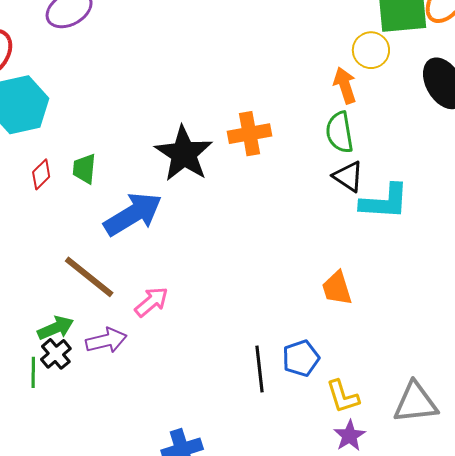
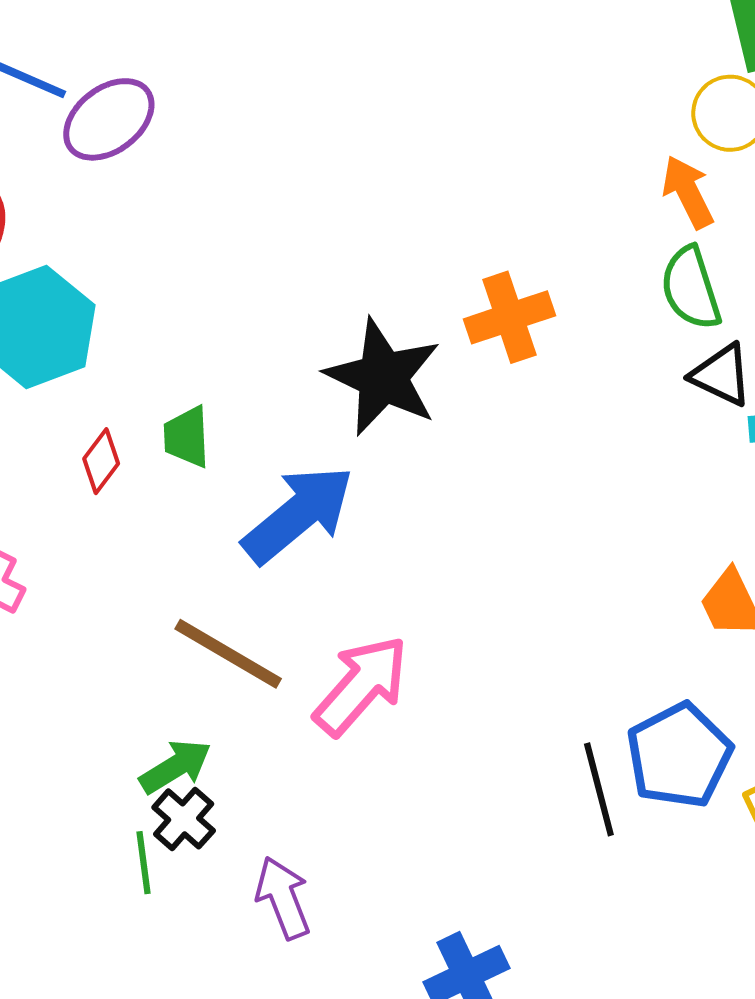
pink arrow: (151, 302) -> (361, 686), size x1.5
purple arrow: (106, 340) -> (283, 898), moved, turned -90
blue pentagon: (301, 358) -> (679, 755), size x1.4

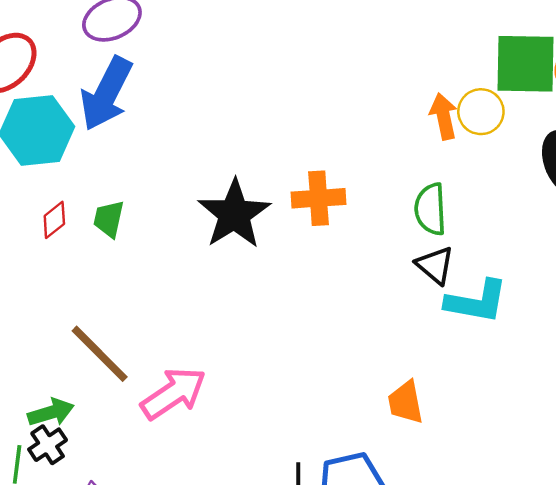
orange arrow: (688, 192) -> (444, 116), moved
blue arrow: (298, 514) -> (106, 94), moved, turned 142

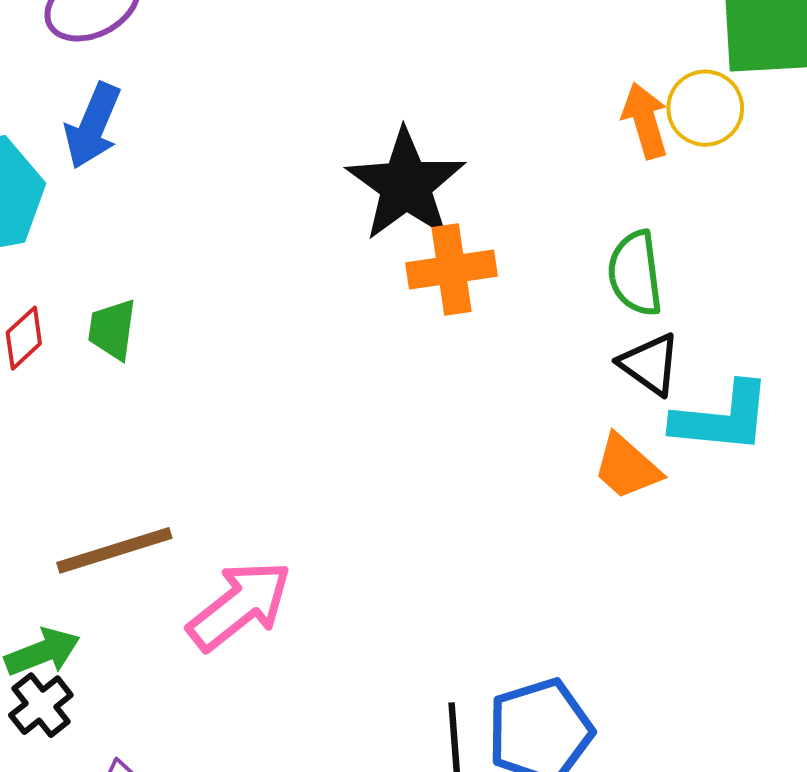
blue arrow: (106, 94) -> (93, 126), size x0.7
black star: (234, 214) -> (406, 185), moved
brown line: (100, 354) -> (114, 550), turned -58
orange trapezoid: (405, 402) -> (627, 467), moved, turned -33

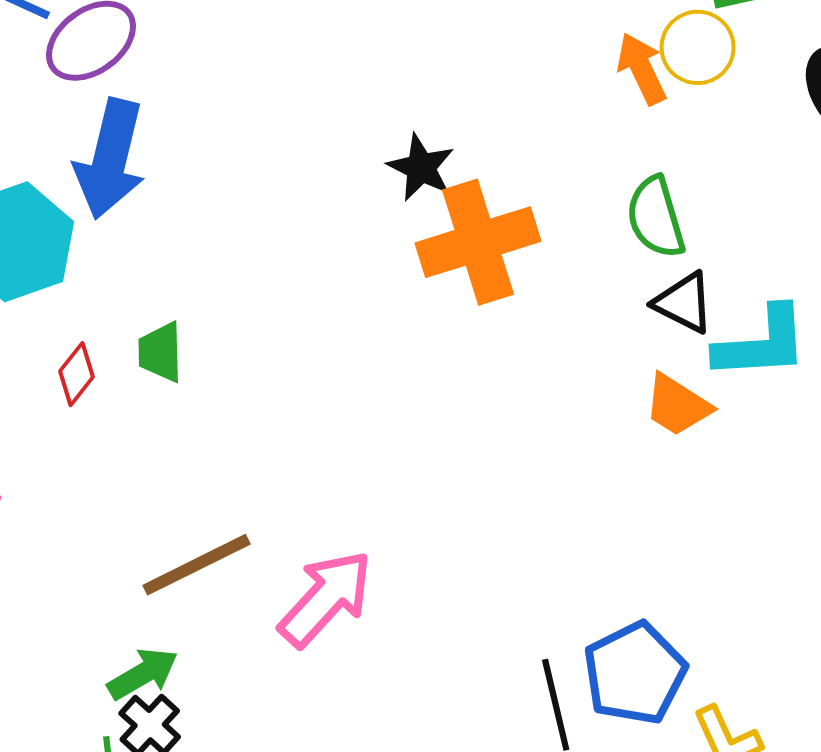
blue arrow: (93, 126) -> (110, 159), size x1.4
black star: (406, 185) -> (421, 168), size x0.6
orange cross: (451, 270) -> (478, 242), size x1.4

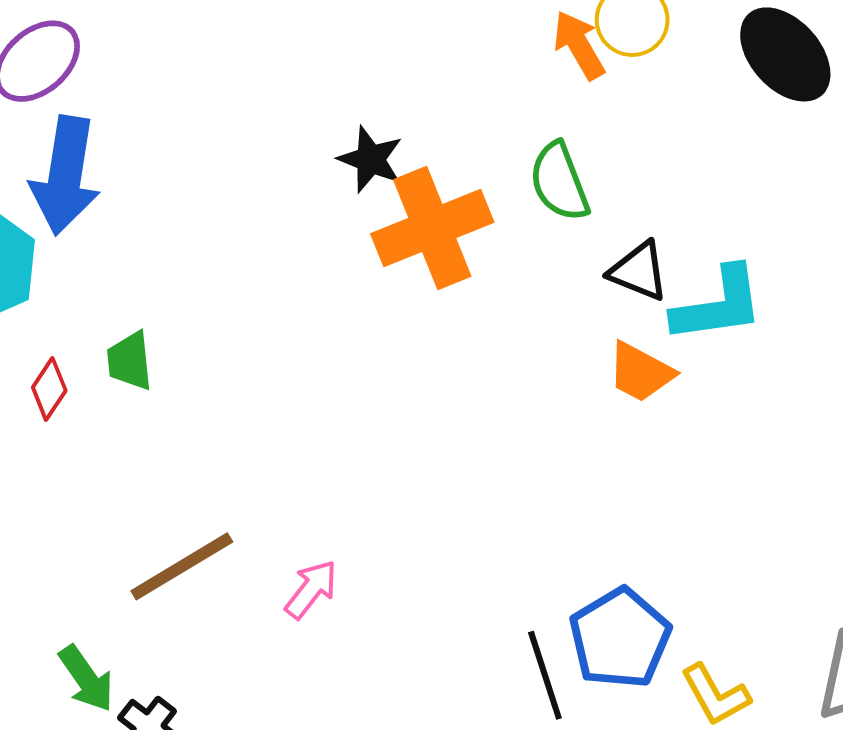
green semicircle: (656, 217) -> (559, 182), moved
pink arrow: (326, 598) -> (311, 589), size x0.6
green arrow: (143, 674) -> (86, 679), moved, turned 90

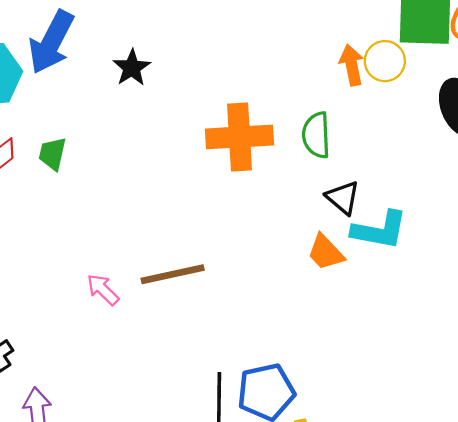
black star: (370, 159) -> (132, 68), moved
brown line: (182, 566) -> (173, 274), moved
pink arrow: (311, 589) -> (103, 290), moved, turned -102

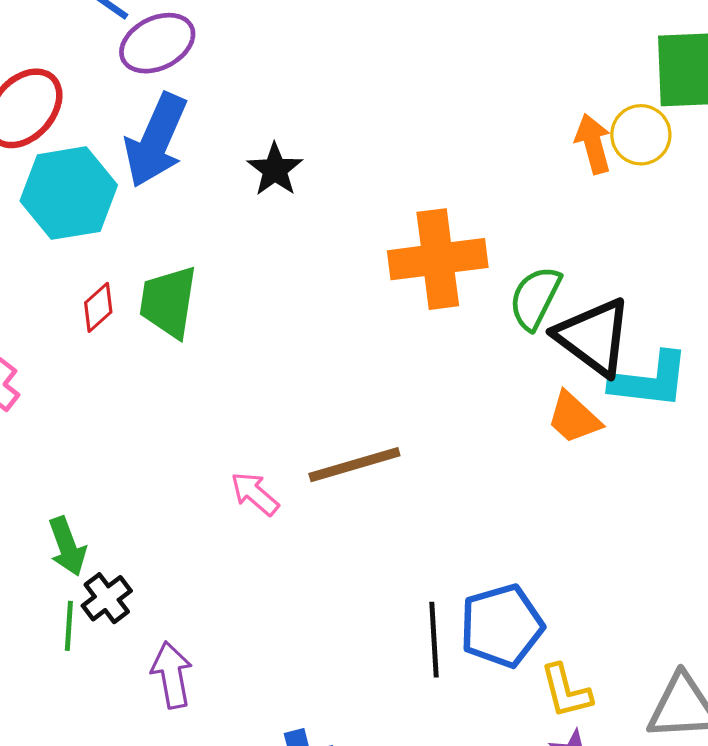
green semicircle: (316, 135) -> (535, 298), moved, turned 33
green trapezoid: (52, 154) -> (168, 302), size x1.5
black triangle: (343, 198) -> (593, 337), size x1.6

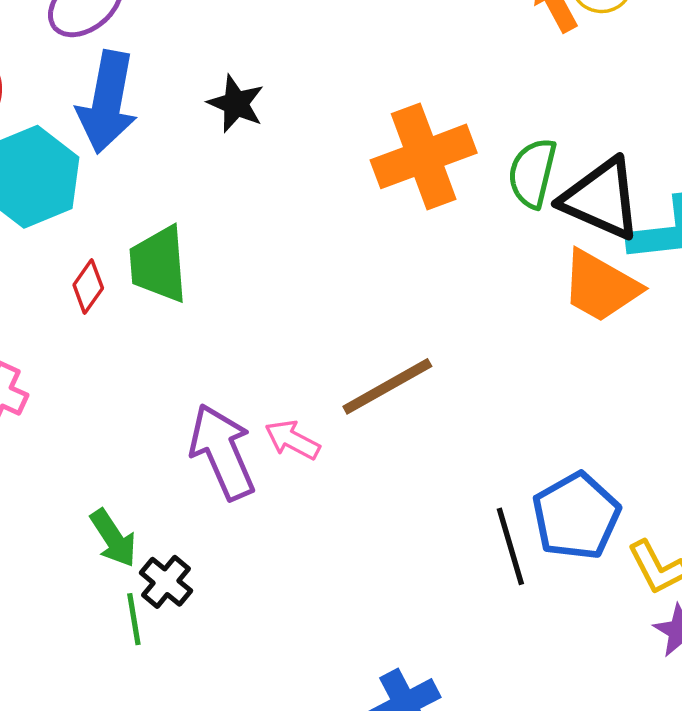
orange trapezoid: (574, 418) -> (600, 286), size x1.4
purple arrow: (172, 675) -> (222, 452), moved, size x1.4

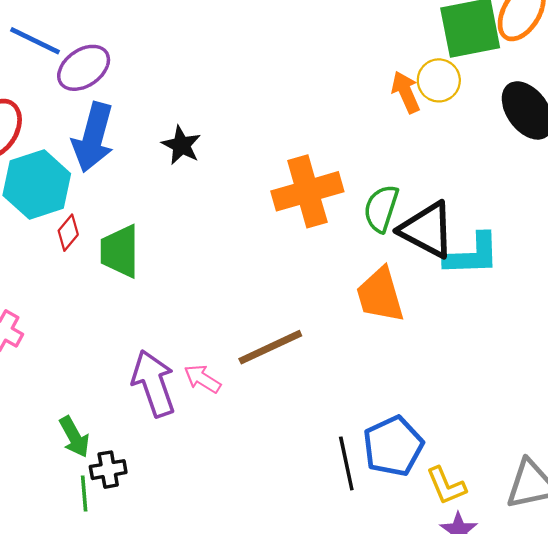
orange trapezoid: (600, 286) -> (380, 295), moved, turned 40
red diamond: (88, 287) -> (68, 233), moved
black cross: (166, 582) -> (108, 470), turned 36

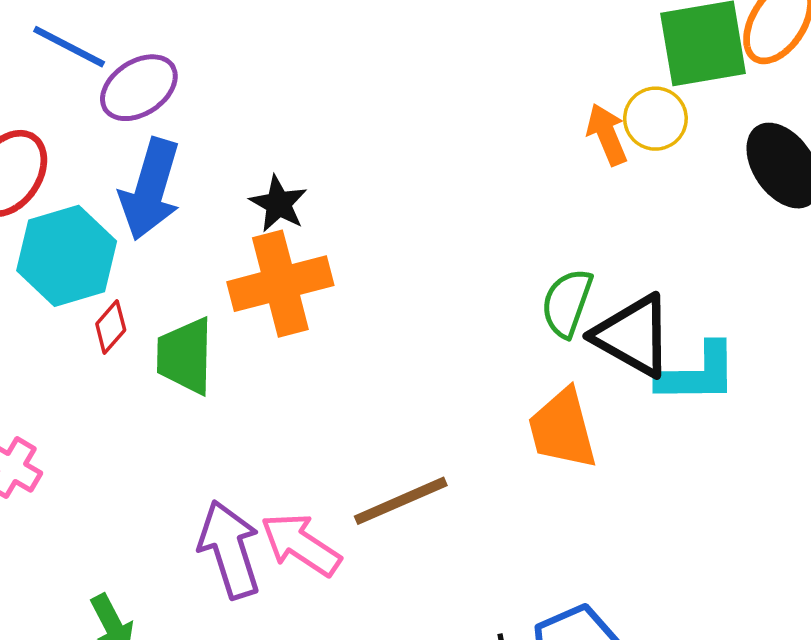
orange cross: (307, 191) -> (280, 284), moved
pink arrow: (202, 379) -> (301, 544), size x1.5

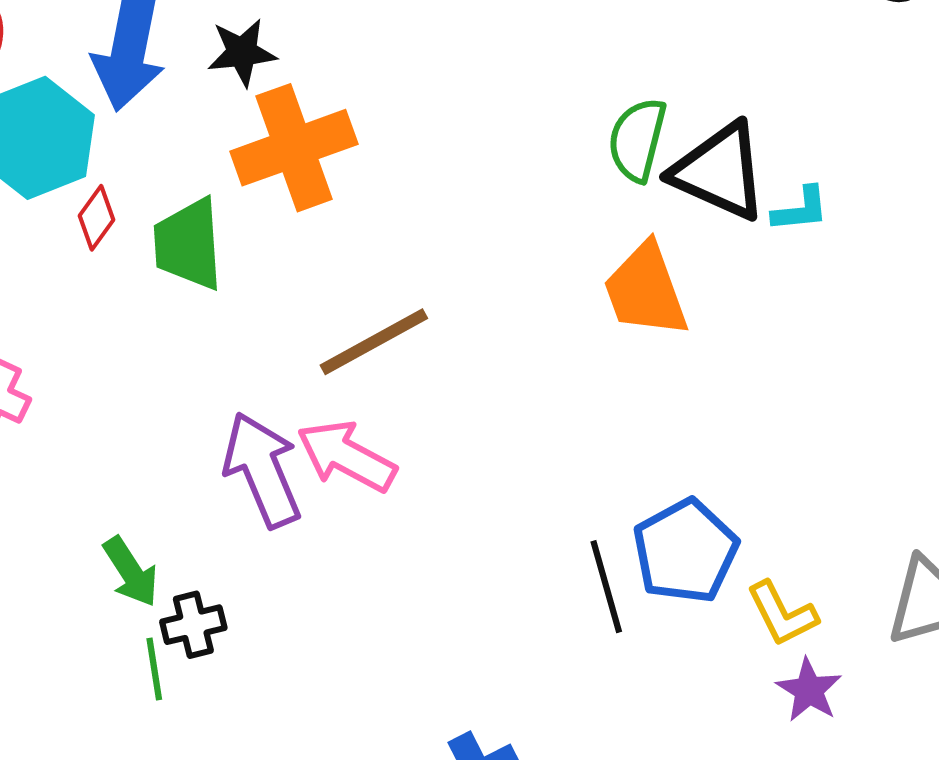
black star: (278, 204) -> (242, 52), moved, turned -30
cyan L-shape: (698, 373) -> (801, 209), size x0.6
brown line: (401, 501) -> (374, 342), moved

